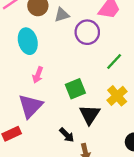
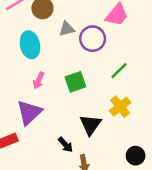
gray triangle: (62, 15) -> (67, 29), moved
green square: (75, 89) -> (75, 82), moved

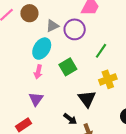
cyan ellipse: (30, 45) -> (42, 49), moved, turned 55
yellow cross: (120, 107) -> (108, 79), turned 30
purple triangle: (29, 113) -> (36, 99), size x0.7

